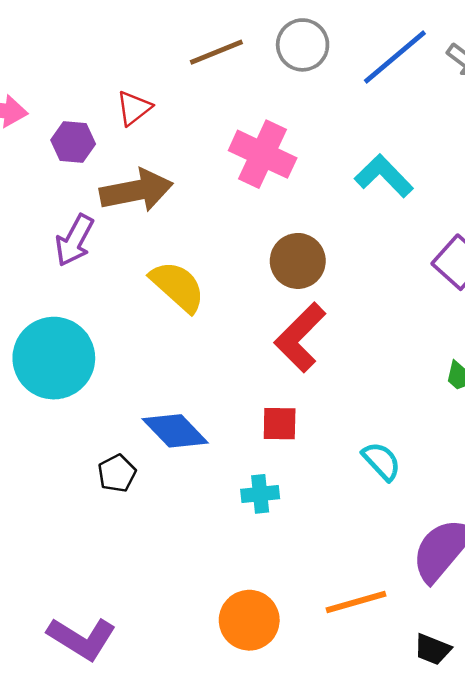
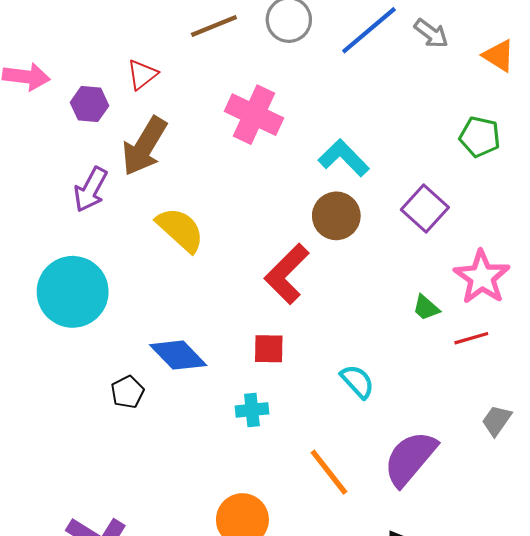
cyan L-shape: (384, 176) -> (344, 158), moved
brown arrow: (136, 191) -> (144, 146), turned 132
brown circle: (298, 261) -> (336, 216), moved
orange line: (356, 602) -> (329, 472), moved, turned 68

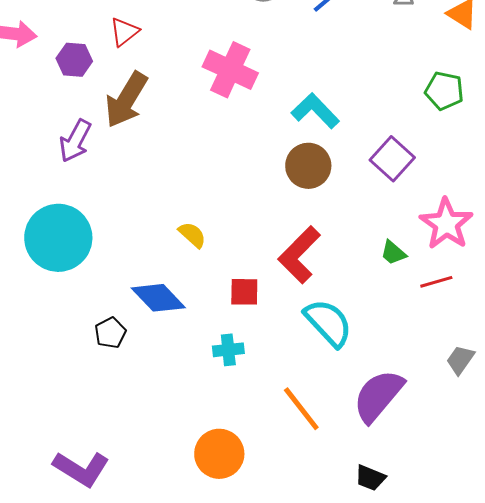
yellow semicircle: (180, 230) -> (192, 235), moved, size x0.6
red L-shape: (287, 274) -> (299, 255), moved
cyan semicircle: (357, 381) -> (328, 323), size x1.5

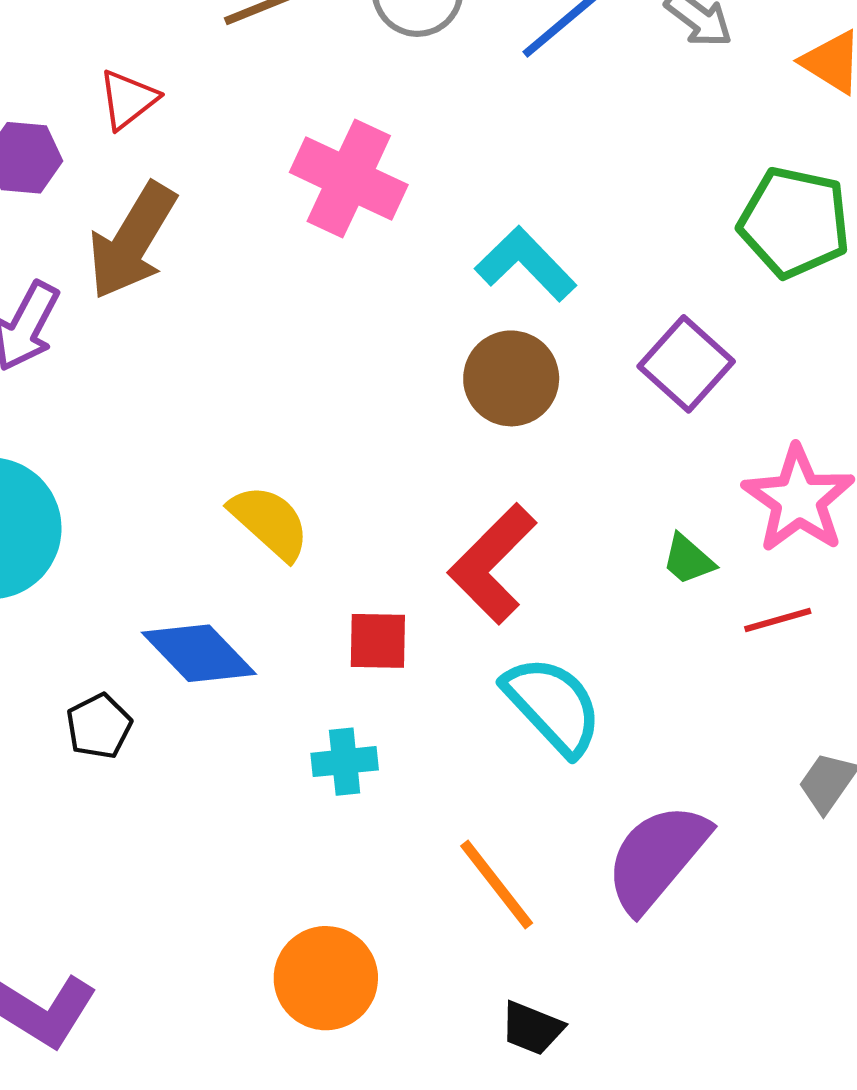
green pentagon: (444, 91) -> (794, 222), size x1.4
yellow semicircle: (192, 235) -> (270, 522), size x1.4
black trapezoid: (370, 478) -> (532, 1028), moved

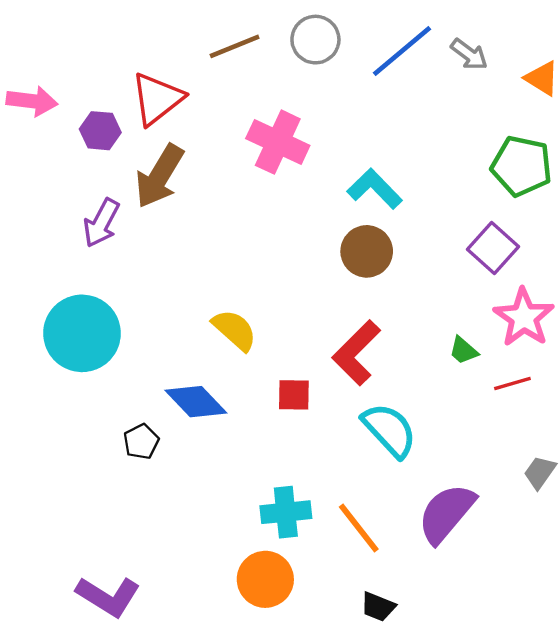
red triangle: (128, 99) -> (157, 99), size x1.6
purple square: (686, 364) -> (493, 248), moved
cyan cross: (345, 762) -> (286, 512), moved, size x1.4

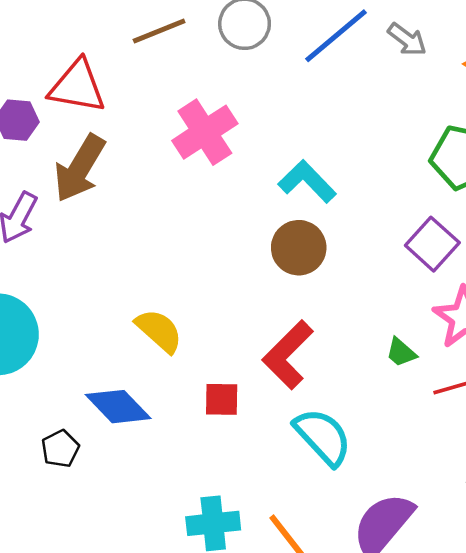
red triangle: (157, 99) -> (77, 86), turned 48
pink cross: (278, 142) -> (205, 132), turned 32

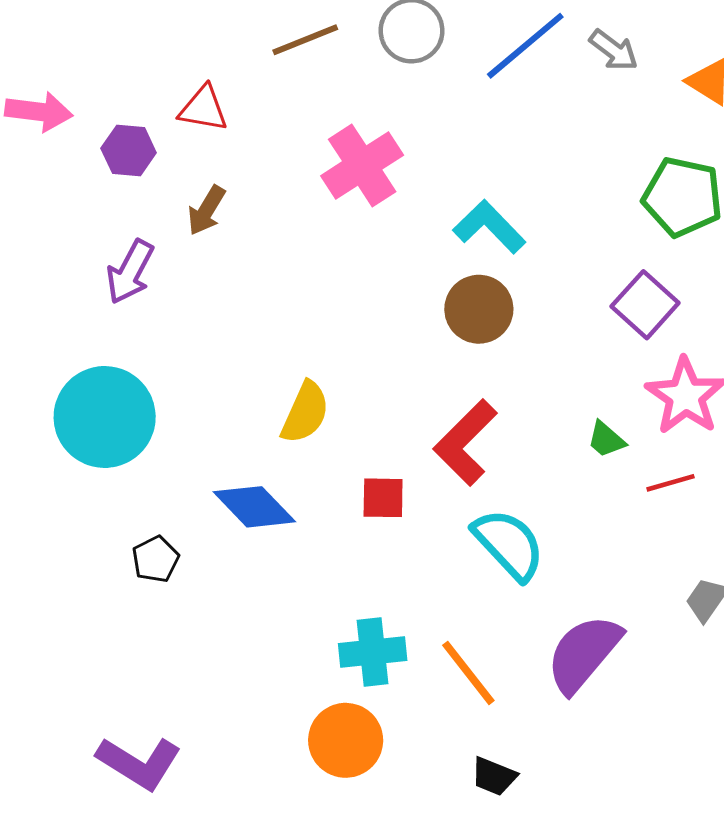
red triangle: (77, 86) -> (203, 109), size x0.7
brown arrow: (80, 168) -> (206, 210), size x0.6
yellow semicircle: (159, 331) -> (305, 412), turned 72
black pentagon: (60, 449) -> (156, 559), moved

